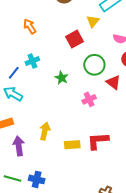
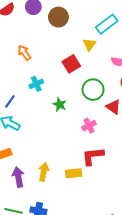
cyan cross: (32, 61) -> (36, 84), moved
yellow arrow: (45, 131) -> (44, 172), moved
red L-shape: (98, 141) -> (93, 156), moved

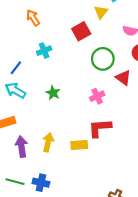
green star: (60, 104) -> (53, 93), moved

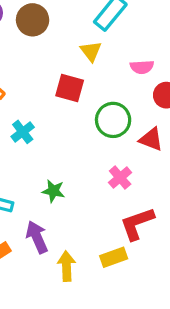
red square: (81, 31) -> (70, 88), turned -30
purple arrow: (21, 147) -> (37, 237), moved

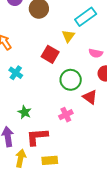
cyan cross: (23, 132) -> (16, 73), turned -32
red L-shape: (137, 224) -> (37, 137), moved

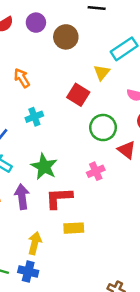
cyan cross: (16, 73) -> (34, 117), turned 32
green star: (25, 112) -> (44, 167), size x1.5
yellow arrow: (21, 158) -> (35, 243), moved

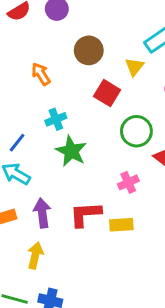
brown circle: (66, 37) -> (89, 50), moved
green star: (44, 167) -> (71, 151), moved
yellow rectangle: (74, 228) -> (121, 225), moved
yellow arrow: (35, 243) -> (35, 255), moved

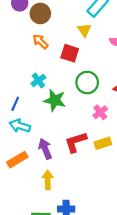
brown circle: (89, 50) -> (40, 13), moved
orange arrow: (41, 74) -> (40, 42), moved
green circle: (136, 131) -> (87, 82), moved

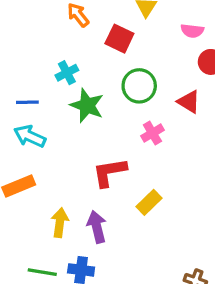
blue line: (15, 104) -> (27, 102), turned 56
yellow rectangle: (103, 143) -> (149, 202), moved, turned -35
purple arrow: (45, 149) -> (97, 227), moved

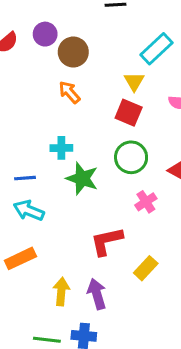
red square: (119, 39) -> (129, 113), moved
cyan cross: (67, 73) -> (61, 148), turned 30

